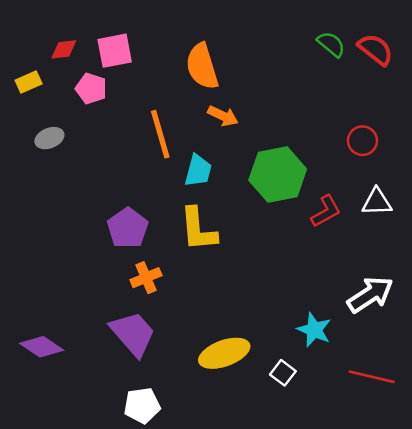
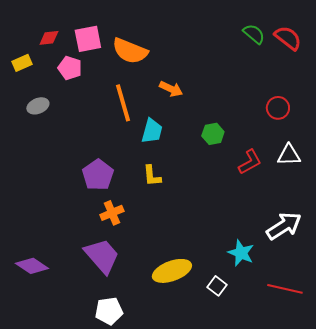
orange semicircle: (202, 66) -> (130, 51), moved, turned -51
green hexagon: (278, 175) -> (213, 134), size x0.5
yellow L-shape: (198, 229) -> (152, 176), size x0.6

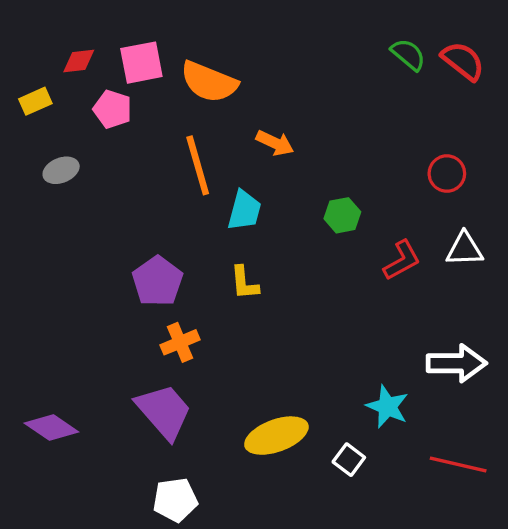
white arrow: (284, 226) -> (457, 363), turned 33

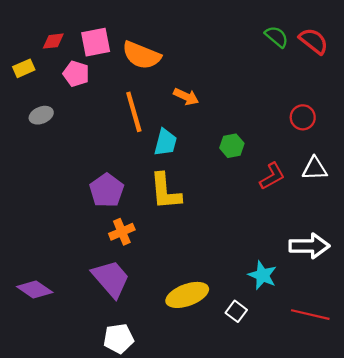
yellow L-shape: (244, 283) -> (165, 191), size x1.6

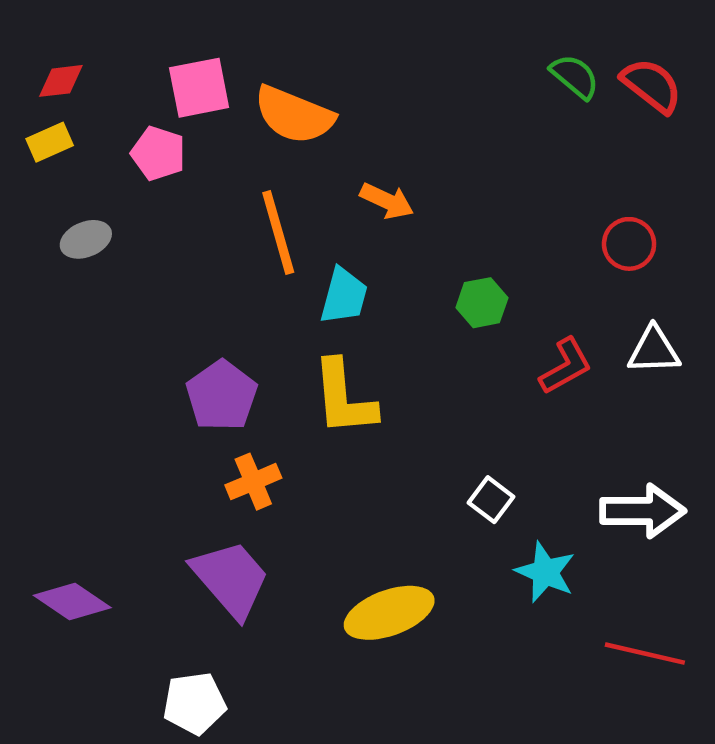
red diamond: (53, 41) -> (61, 81), moved
white square: (236, 311) -> (491, 500), moved
white pentagon: (119, 339) -> (194, 703), moved

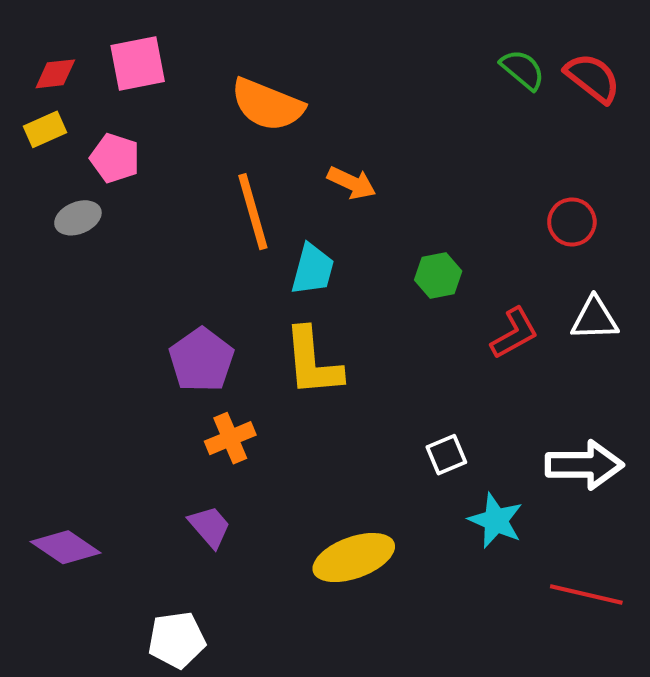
pink square: (199, 88) -> (138, 63), moved
pink pentagon: (158, 153) -> (115, 158), moved
white square: (491, 500) -> (446, 455), turned 30
purple trapezoid: (231, 579) -> (210, 527), size x0.6

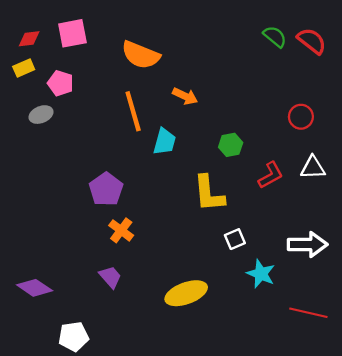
yellow L-shape: (313, 362) -> (209, 194), moved
orange cross: (230, 438) -> (121, 230), turned -30
white pentagon: (177, 640) -> (74, 337), moved

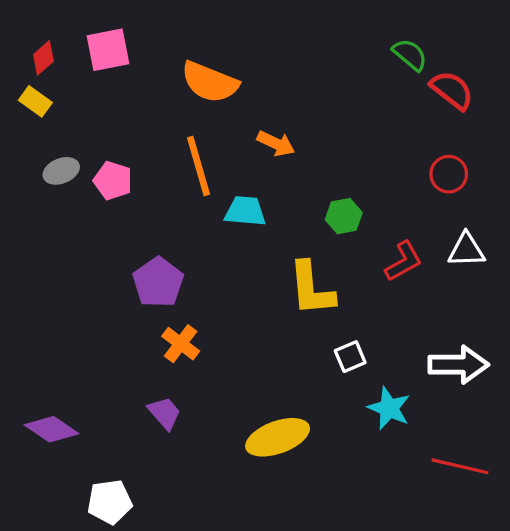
red diamond: (29, 39) -> (43, 58), turned -35
red semicircle: (312, 41) -> (452, 90), moved
yellow rectangle: (24, 68) -> (35, 101), turned 60
pink pentagon: (61, 83) -> (113, 181), moved
cyan trapezoid: (164, 142) -> (245, 211), turned -100

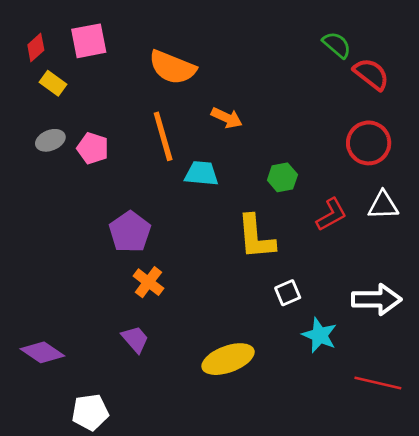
yellow rectangle: (35, 101) -> (53, 83), moved
red circle: (449, 174) -> (369, 143), size x1.4

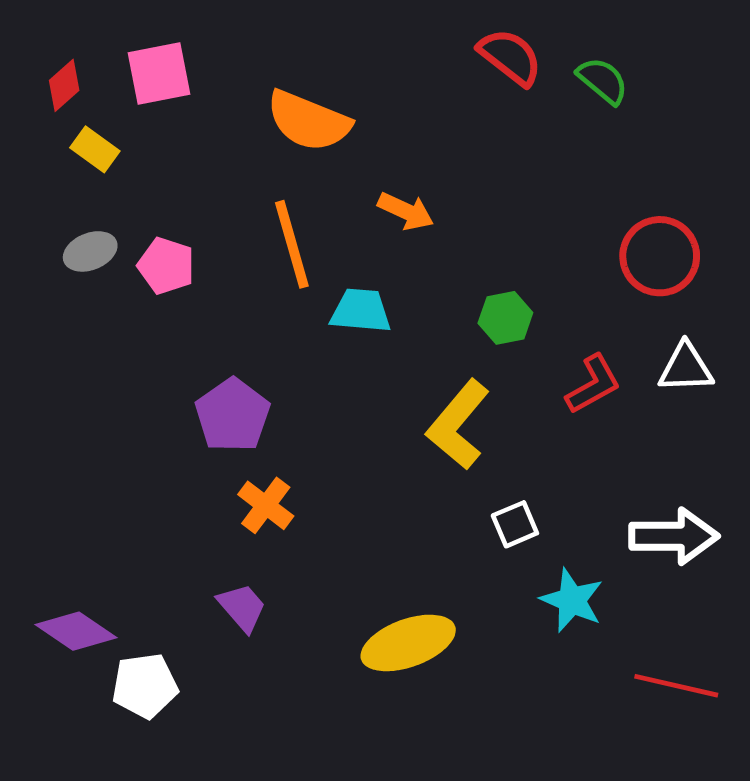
red semicircle: (371, 74) -> (510, 57), moved
yellow L-shape: (256, 237) -> (458, 425), turned 45
white pentagon: (90, 412) -> (145, 686), moved

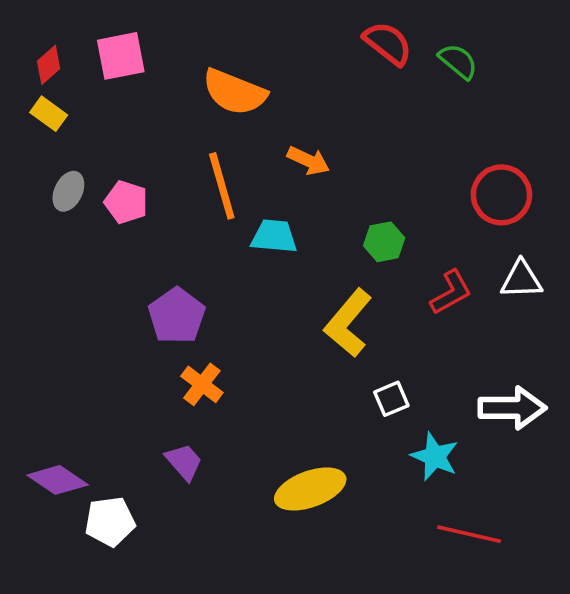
yellow rectangle: (95, 149) -> (49, 114), moved
gray ellipse: (90, 251) -> (68, 191), turned -42
red line: (676, 686) -> (469, 534), moved

